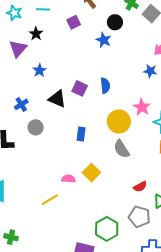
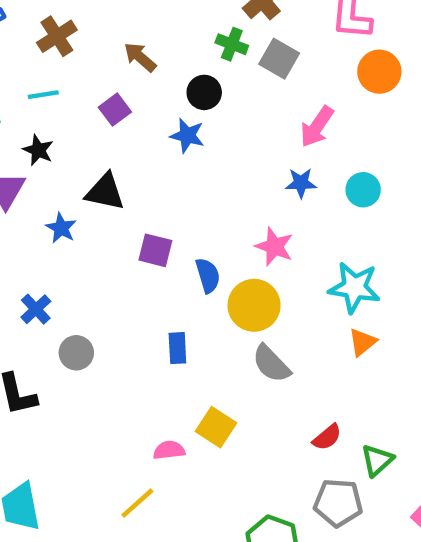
blue semicircle: (105, 86) -> (208, 275), moved
black triangle: (57, 99) -> (105, 192), moved
pink star: (142, 107) -> (274, 247), moved

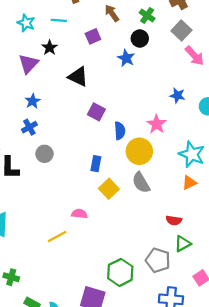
green cross: (232, 44) -> (147, 16), moved
pink arrow: (317, 127) -> (194, 56), moved, turned -90
blue star: (61, 228) -> (33, 101), moved
yellow square: (216, 427) -> (109, 189), moved
red semicircle: (327, 437) -> (174, 220), moved, turned 35

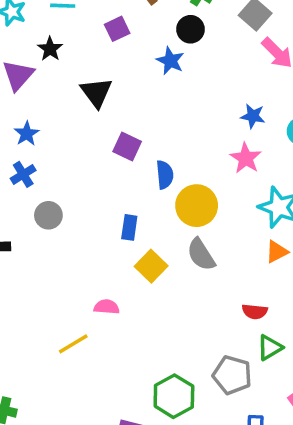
black triangle: (78, 77) -> (96, 92), turned 30
pink star: (157, 124) -> (246, 158), moved

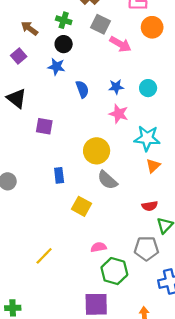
blue semicircle: (165, 175) -> (82, 89), moved
yellow square: (151, 266) -> (82, 206), moved
pink semicircle: (107, 307) -> (99, 247), moved

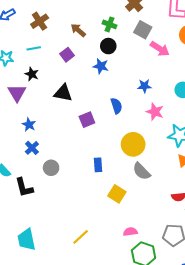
blue star: (116, 87) -> (144, 86), moved
blue semicircle: (82, 89) -> (116, 106), moved
black triangle: (17, 98) -> (63, 93), turned -30
purple square: (44, 126) -> (87, 120), turned -35

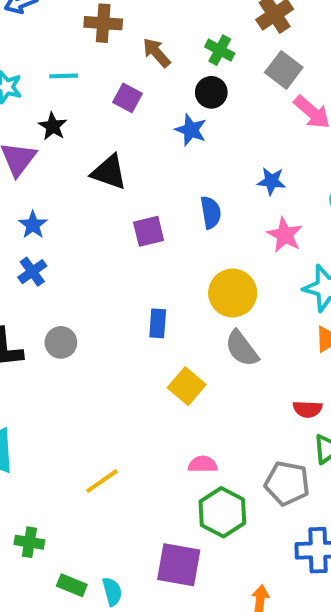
brown cross: (40, 21) -> (103, 23), moved, turned 30
purple square: (67, 55) -> (128, 98), turned -32
gray circle: (51, 168) -> (61, 342), moved
yellow line: (81, 237) -> (102, 481), moved

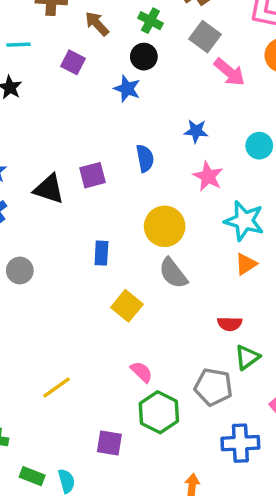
black triangle: (109, 172) -> (49, 189), moved
pink semicircle: (203, 464) -> (142, 372), turned 45
purple square: (179, 565) -> (109, 443), moved, size x0.7

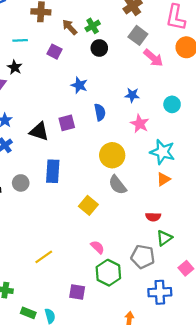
green cross: (150, 21) -> (93, 26), moved, turned 32
blue star: (127, 89) -> (79, 85), moved
blue rectangle: (101, 253) -> (53, 171), moved, size x1.5

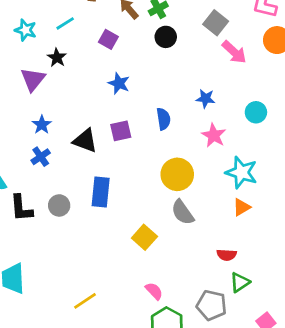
cyan line: (20, 40) -> (65, 23), turned -32
blue star: (79, 85) -> (119, 83), moved

